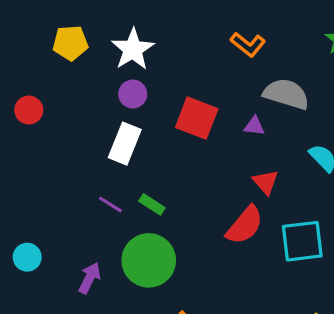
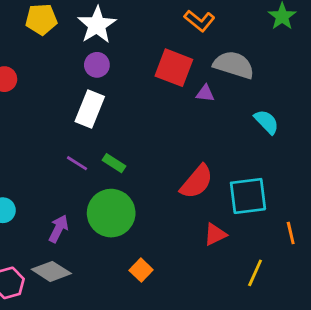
red square: (197, 118) -> (174, 68), moved
red triangle: (265, 182) -> (215, 234), moved, turned 45

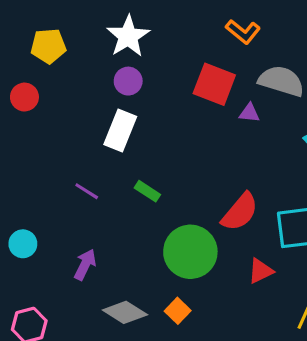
yellow pentagon: (41, 19) -> (48, 46), moved
purple line: (77, 163) -> (87, 191), moved
green circle: (111, 213) -> (190, 252), moved
gray diamond: (51, 271) -> (125, 312), moved

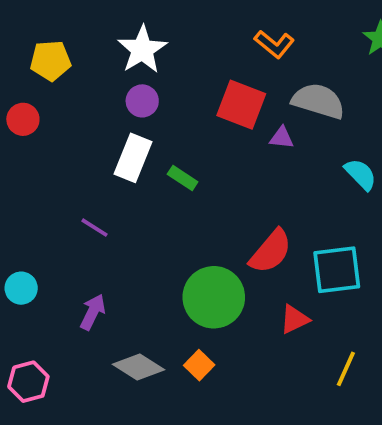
green rectangle: (147, 191) -> (183, 178), moved

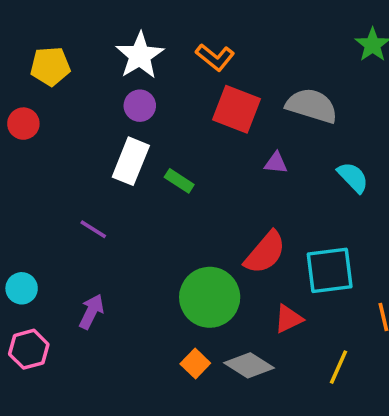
orange L-shape: (274, 44) -> (215, 57), moved
purple triangle: (282, 138) -> (276, 163), moved
gray diamond: (139, 367) -> (249, 365), moved
pink hexagon: (28, 382) -> (29, 349), moved

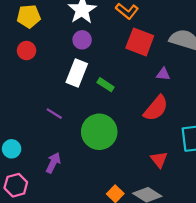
red circle: (23, 124) -> (27, 51), moved
red semicircle: (265, 253) -> (156, 108), moved
green circle: (210, 297) -> (99, 132), moved
red triangle: (288, 319) -> (159, 160), moved, turned -42

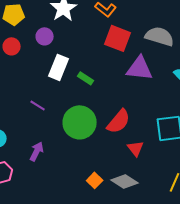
purple circle: (82, 40) -> (45, 36), moved
purple triangle: (163, 74) -> (140, 68), size x2.0
red semicircle: (156, 108) -> (119, 121), moved

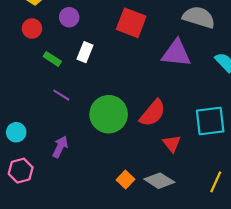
red square: (118, 38) -> (131, 23), moved
white rectangle: (59, 67) -> (85, 52), size x0.7
green rectangle: (86, 78) -> (52, 59), moved

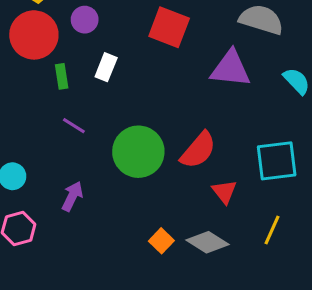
red circle: (32, 28) -> (34, 35), size x1.8
green rectangle: (52, 59) -> (62, 76), turned 48
yellow line: (216, 182) -> (272, 230), moved

